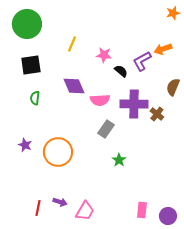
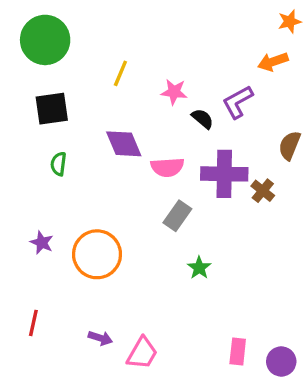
orange arrow: (163, 49) -> (273, 62), moved
red line: (38, 208) -> (33, 323), moved

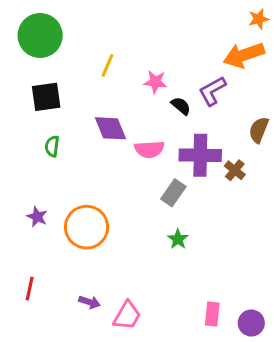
orange arrow: (273, 62) -> (244, 55), size x1.5
gray rectangle: (177, 216) -> (173, 193), moved

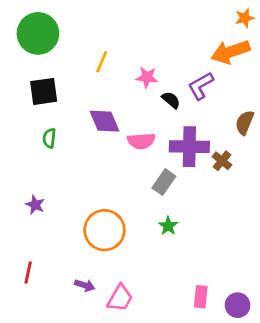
orange circle: (87, 227) -> (104, 230), moved

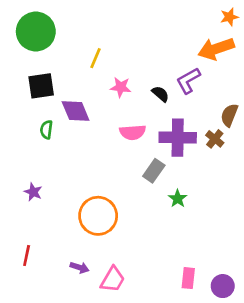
pink star: (147, 77) -> (121, 87), moved
purple diamond: (104, 121) -> (76, 111), moved
brown cross: (222, 161) -> (215, 139), moved
green star: (168, 226) -> (178, 199), moved

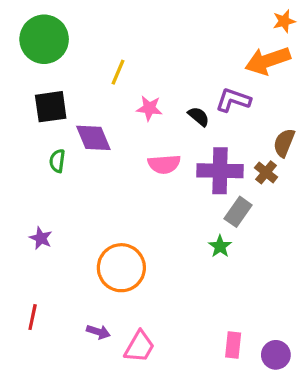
purple L-shape: (188, 81) -> (233, 100), turned 48
gray rectangle: (154, 171) -> (238, 212), moved

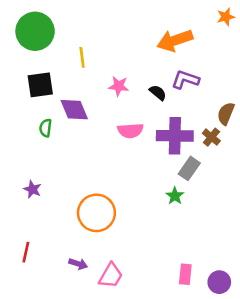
orange arrow: (268, 61) -> (175, 40), moved
yellow line: (118, 72) -> (82, 57), moved, turned -30

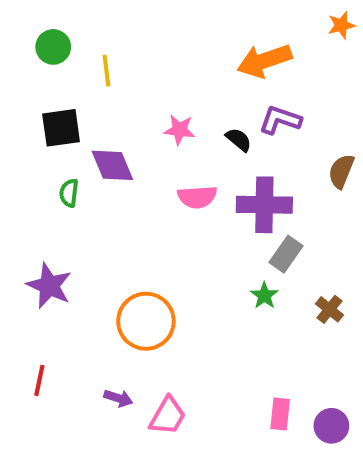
green circle: (35, 31) -> (53, 47), size x0.6
yellow line: (82, 57) -> (106, 71), moved
brown cross: (211, 137) -> (329, 309), moved
purple star: (32, 189) -> (49, 286), size x1.6

